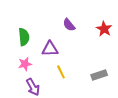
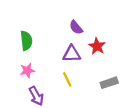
red star: (104, 29) -> (97, 46), moved
purple triangle: (50, 49) -> (72, 54), moved

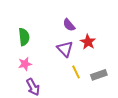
purple triangle: (72, 54) -> (65, 49), turned 48
yellow line: (67, 79) -> (76, 72), moved

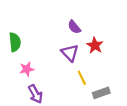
green semicircle: (24, 37) -> (15, 42), moved
gray rectangle: (99, 75) -> (101, 93), moved

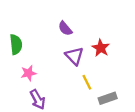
purple semicircle: (74, 27) -> (65, 28), moved

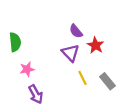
purple semicircle: (65, 28) -> (76, 31), moved
gray rectangle: (108, 98) -> (107, 81), moved, turned 70

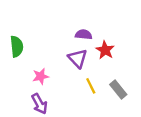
purple semicircle: (76, 31) -> (84, 35), turned 136
pink star: (27, 69) -> (41, 76), moved

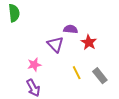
green semicircle: (17, 46) -> (14, 13), moved
purple triangle: (78, 58) -> (55, 44), moved

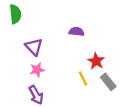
red star: (89, 42) -> (96, 61), moved
purple triangle: (55, 44) -> (34, 47), moved

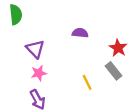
red star: (96, 61) -> (118, 48), moved
gray rectangle: (108, 82) -> (113, 71), moved

